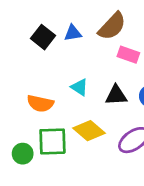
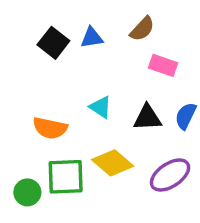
brown semicircle: (112, 26) -> (142, 29), size x0.7

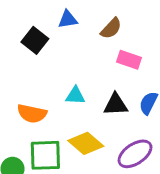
blue triangle: (92, 38) -> (68, 19), moved
cyan triangle: (100, 107) -> (75, 96), turned -30

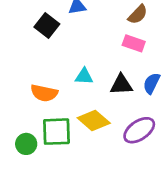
brown semicircle: (111, 28) -> (138, 14), moved

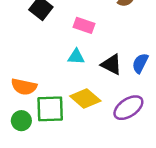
pink rectangle: (134, 43) -> (84, 25), moved
black triangle: (121, 85) -> (111, 65), turned 30
orange semicircle: (44, 93) -> (24, 87), moved

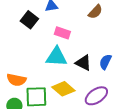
cyan triangle: (76, 57) -> (56, 57), size x1.6

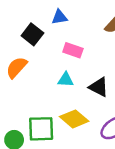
cyan triangle: (56, 57) -> (66, 80), size x0.6
orange semicircle: (16, 80) -> (17, 67), moved, turned 120

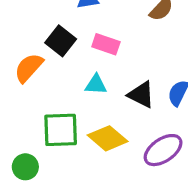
black square: (32, 34) -> (61, 41), moved
green square: (41, 129) -> (61, 130), moved

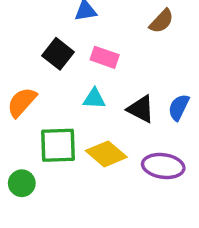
orange semicircle: (29, 68) -> (22, 102), moved
purple ellipse: (163, 150) -> (163, 166), turned 42

